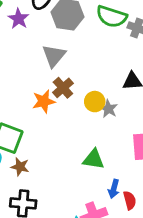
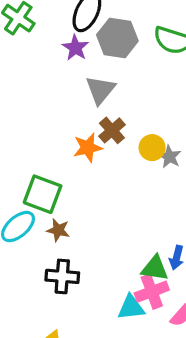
purple star: (19, 19) -> (75, 48), moved
green triangle: (94, 159) -> (155, 268), moved

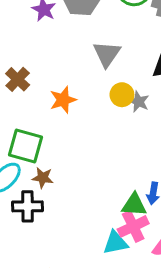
gray triangle: (100, 90) -> (107, 54), moved
brown cross: (112, 130) -> (18, 79), moved
black cross: (62, 276) -> (28, 206), moved

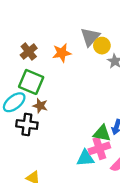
gray triangle: (107, 54) -> (90, 37), moved
brown cross: (18, 79) -> (29, 52), moved
yellow circle: (122, 95) -> (102, 46), moved

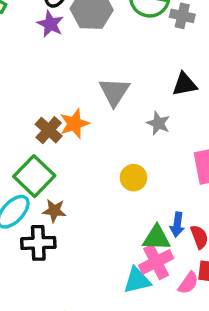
yellow circle: (102, 46) -> (133, 178), moved
brown cross: (29, 52) -> (49, 130), moved
green square: (31, 82) -> (34, 176), turned 30

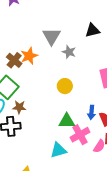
gray star: (158, 123) -> (69, 52), moved
green triangle: (157, 238) -> (67, 121), moved
cyan triangle: (137, 280) -> (58, 150), moved

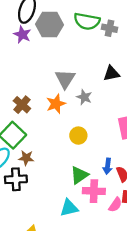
orange star: (29, 56) -> (56, 104), moved
green triangle: (67, 121) -> (79, 175), turned -36
pink cross: (80, 135) -> (94, 191), turned 30

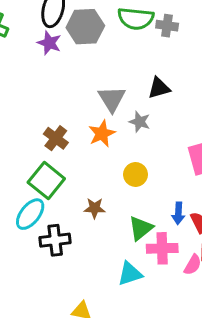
black triangle: (111, 73) -> (159, 88), moved
brown star: (26, 158) -> (95, 208), moved

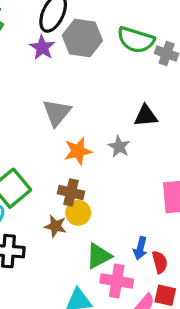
gray triangle: (112, 99) -> (57, 113), moved
brown cross: (56, 138) -> (71, 192), moved, turned -35
yellow circle: (136, 174) -> (78, 213), moved

